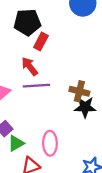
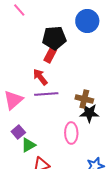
black pentagon: (27, 22) -> (54, 38), moved
pink ellipse: (50, 143) -> (71, 133), moved

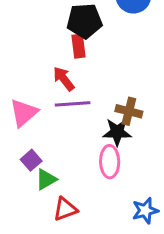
red rectangle: (50, 55) -> (79, 46), turned -35
black star: (89, 113) -> (117, 132), moved

